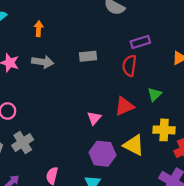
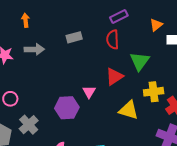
green triangle: (155, 94) -> (140, 61), size x1.5
purple hexagon: (102, 154) -> (67, 108), moved

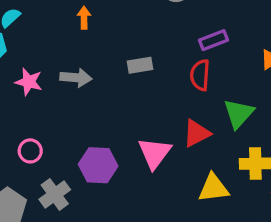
orange arrow: (26, 20) -> (84, 18), moved
pink triangle: (89, 92) -> (155, 153), size x1.6
purple hexagon: (67, 108) -> (98, 165), moved
yellow triangle: (129, 110) -> (213, 188), turned -30

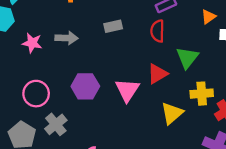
pink circle: (30, 151) -> (36, 94), size x1.5
purple hexagon: (98, 165) -> (85, 86), moved
yellow triangle: (213, 188) -> (172, 113), turned -30

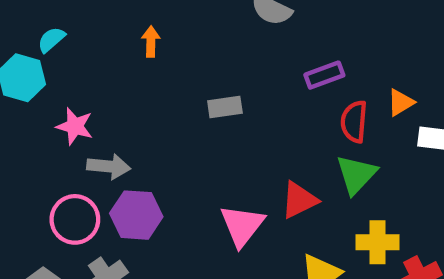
red semicircle: (157, 31) -> (354, 122), moved
gray arrow: (67, 38) -> (109, 166), moved
purple hexagon: (85, 86) -> (136, 215), moved

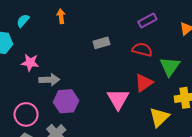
cyan semicircle: (51, 40) -> (23, 21), moved
red semicircle: (354, 122) -> (142, 50), moved, turned 108
pink circle: (75, 219) -> (26, 114), moved

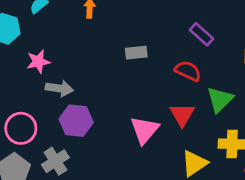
purple rectangle: (147, 21) -> (202, 34), turned 60
pink star: (30, 63) -> (38, 62), turned -30
red triangle: (144, 83) -> (182, 115), turned -36

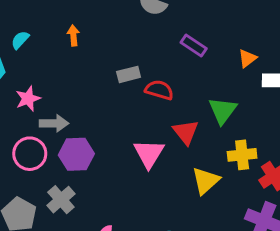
red semicircle: (188, 71) -> (159, 90), moved
pink circle: (21, 128) -> (30, 154), moved

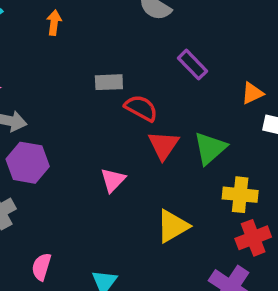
red triangle: (186, 132) -> (163, 145), moved
pink triangle: (149, 154) -> (113, 180), size x0.7
yellow cross: (242, 155) -> (240, 195), moved

